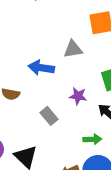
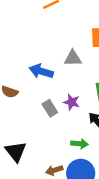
gray rectangle: (49, 116) -> (50, 108), moved

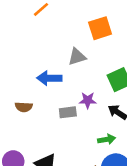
gray rectangle: (50, 108) -> (68, 112), turned -49

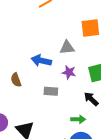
purple star: (88, 100) -> (69, 72), moved
brown semicircle: (24, 107) -> (16, 80), turned 56

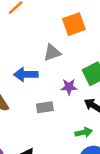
purple star: (69, 72) -> (69, 87), moved

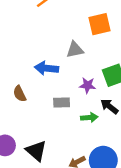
green arrow: (84, 132) -> (89, 118), moved

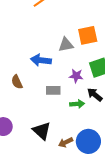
orange square: (99, 24) -> (88, 35), moved
black triangle: (36, 151) -> (42, 131), moved

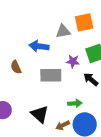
gray rectangle: (53, 90) -> (51, 75), size x1.5
green arrow: (77, 104) -> (75, 103), moved

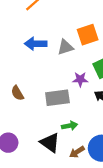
blue arrow: (39, 46) -> (36, 44), moved
green arrow: (75, 103) -> (70, 126), moved

